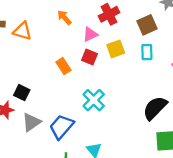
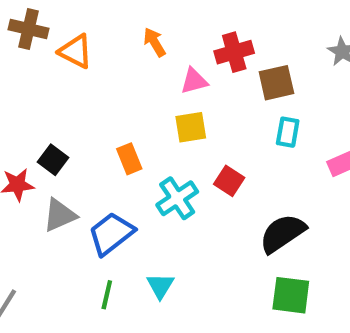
brown square: (147, 25) -> (276, 83), moved
yellow square: (116, 49) -> (191, 127), moved
red square: (89, 57) -> (229, 181), moved
orange rectangle: (63, 66) -> (129, 159), moved

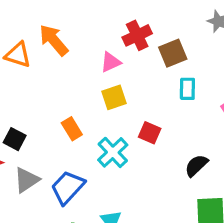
orange arrow: (155, 42) -> (54, 40), moved, size x1.5
black semicircle: (283, 233) -> (196, 165), size x0.7

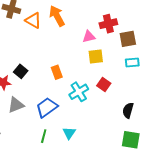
cyan rectangle: (187, 89) -> (132, 63), turned 72
yellow square: (114, 97) -> (96, 56), moved
black semicircle: (196, 165) -> (128, 110), turned -42
gray triangle: (27, 180) -> (16, 105), moved

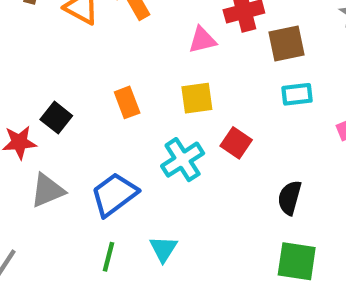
yellow square: (96, 56) -> (197, 98), moved
orange rectangle: (57, 72) -> (127, 102), moved

